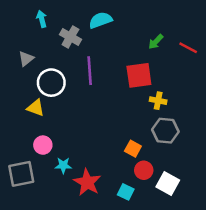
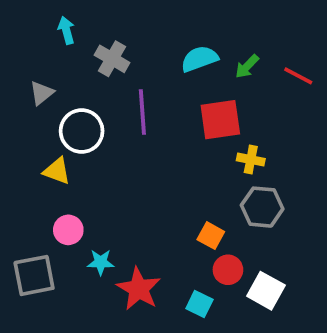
cyan semicircle: (100, 20) -> (199, 59), moved

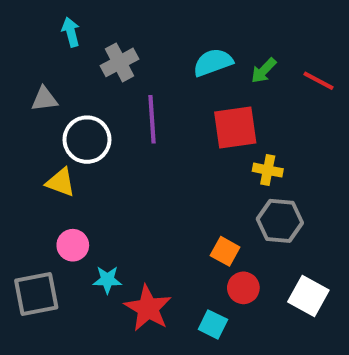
gray cross: (112, 59) -> (119, 62), turned 32
gray triangle: (42, 93) -> (44, 99), turned 32
white square: (266, 291) -> (308, 296), moved

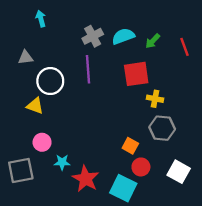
gray cross: (119, 62) -> (93, 36), moved
red line: (319, 81) -> (184, 47), turned 42
cyan square: (213, 324) -> (123, 188), size x1.6

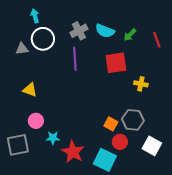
cyan semicircle: (123, 36) -> (105, 31), turned -138
white circle: (50, 81) -> (43, 39), moved
yellow cross: (155, 99) -> (141, 84), moved
gray hexagon: (162, 128) -> (133, 120), moved

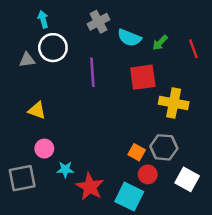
gray cross: (79, 31) -> (99, 22), moved
yellow cross: (141, 84) -> (174, 103), size x1.6

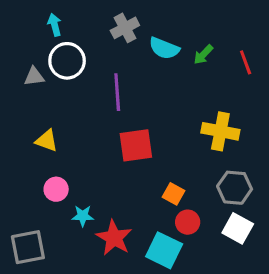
red square: (143, 77) -> (136, 145), moved
gray hexagon: (164, 147) -> (235, 188), moved
gray square: (22, 178) -> (28, 247), moved

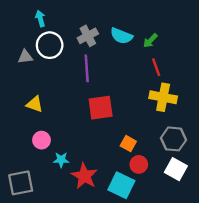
gray cross: (125, 28) -> (88, 36), moved
red line: (246, 62) -> (156, 67), moved

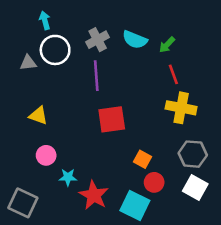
gray square: (21, 183) -> (23, 203), turned 36

